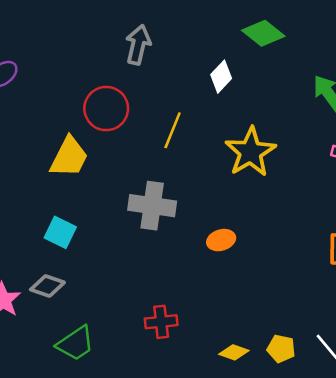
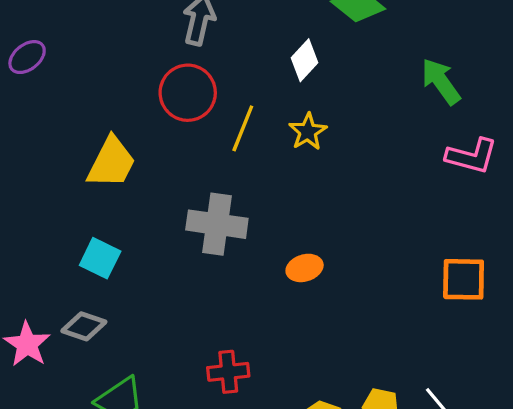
red circle: (106, 109) -> (188, 93), moved
yellow star: (250, 152) -> (308, 132), moved, size x0.6

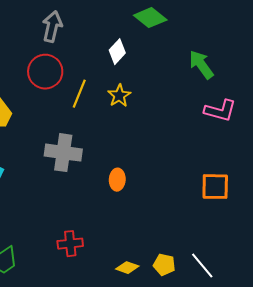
orange ellipse: (305, 268) -> (117, 180), turned -70

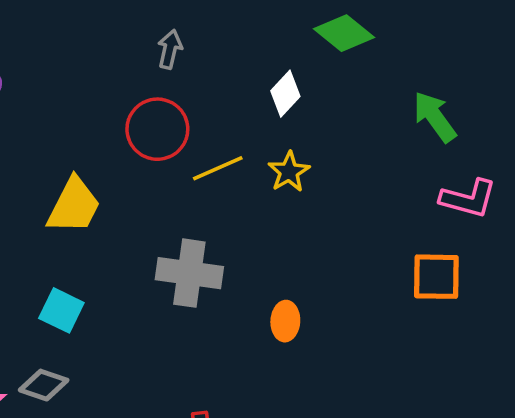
gray arrow: (52, 27) -> (170, 49), size x0.7
yellow line: (79, 94) -> (218, 168), turned 44
orange square: (215, 187) -> (436, 277), moved

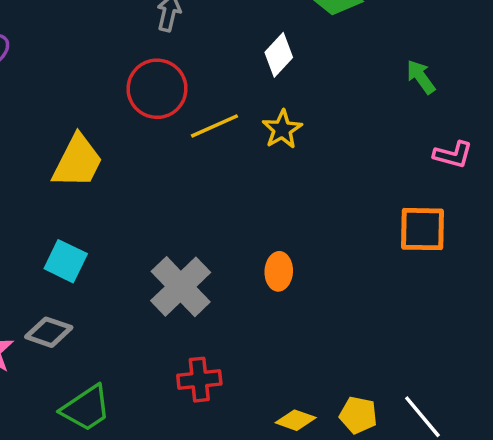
green arrow: (435, 117) -> (421, 77), size x0.7
pink L-shape: (468, 198) -> (453, 155), size x0.7
gray cross: (189, 273) -> (181, 287), moved, turned 38

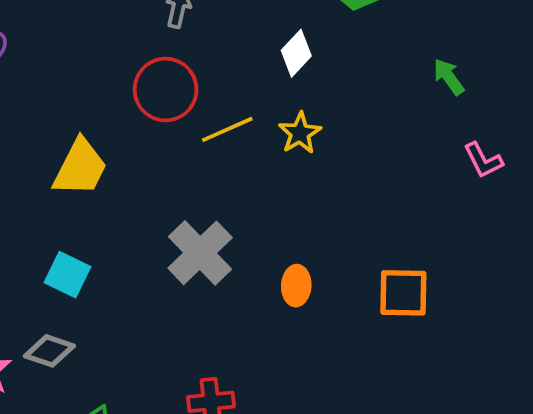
pink L-shape: (453, 155) -> (483, 160), turned 48
orange square: (422, 229) -> (403, 293), moved
gray cross: (181, 287) -> (200, 253), moved

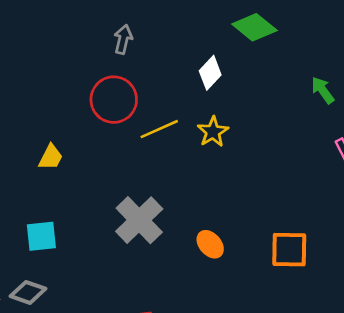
yellow trapezoid: (80, 168) -> (51, 157), size x0.6
cyan square: (68, 275) -> (41, 236), turned -32
orange ellipse: (296, 286) -> (210, 244), turned -44

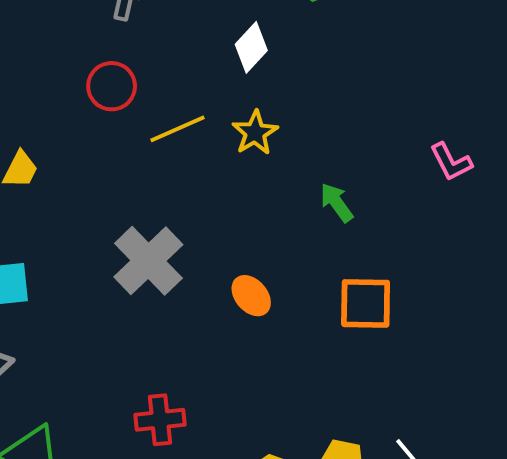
green arrow: (323, 90) -> (337, 203), moved
red circle: (114, 100) -> (112, 86), size x0.7

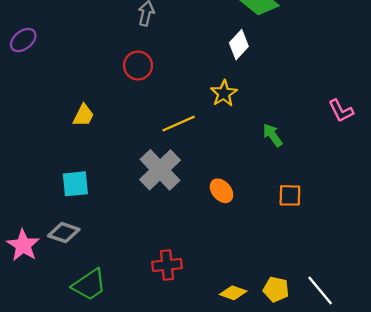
white diamond: (251, 47) -> (239, 45), moved
yellow line: (177, 129) -> (179, 124), moved
orange square: (366, 303) -> (290, 195), size x0.7

